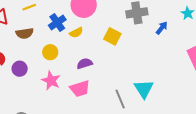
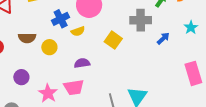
brown semicircle: (25, 33) -> (27, 38), moved
purple circle: (20, 69) -> (21, 77), moved
pink star: (51, 80) -> (48, 93), moved

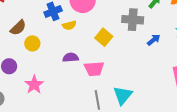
brown semicircle: (27, 38) -> (18, 28), turned -48
yellow circle: (49, 47) -> (32, 43), moved
pink trapezoid: (74, 87) -> (94, 69), moved

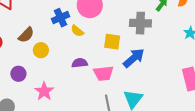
yellow semicircle: (69, 25) -> (77, 31), turned 56
yellow square: (104, 37) -> (112, 42), turned -30
blue arrow: (154, 40) -> (134, 58), moved, size x1.6

